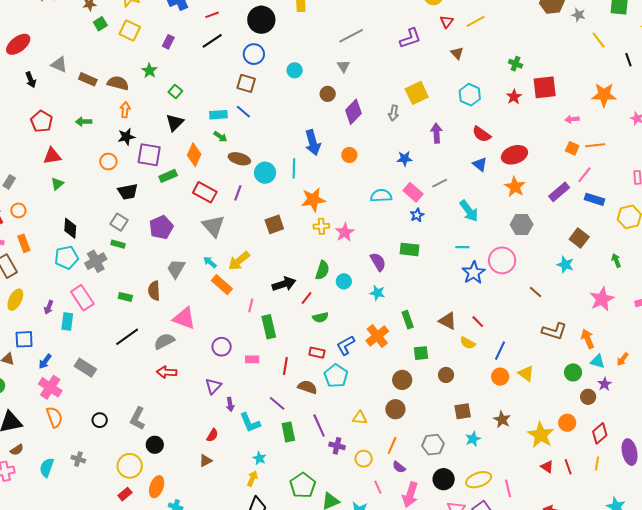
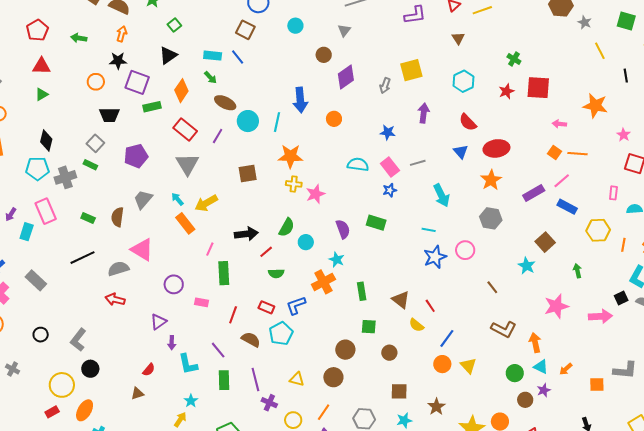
pink circle: (502, 260) -> (465, 250), size x0.7
orange cross: (377, 336) -> (323, 282), moved

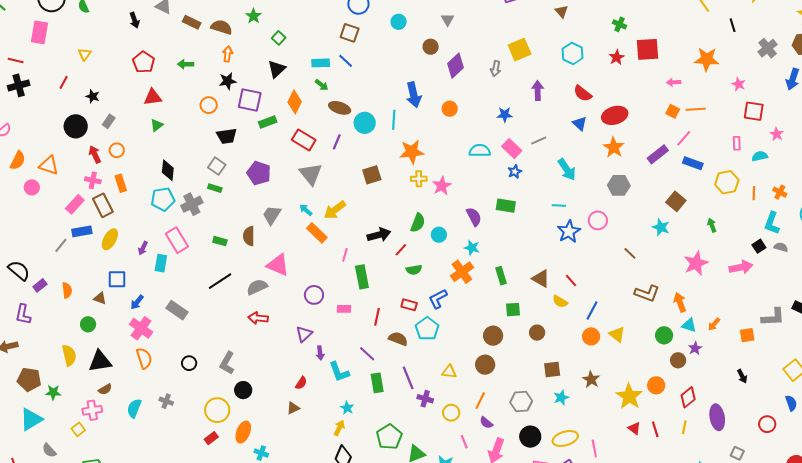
purple pentagon: (136, 156) -> (259, 173), turned -30

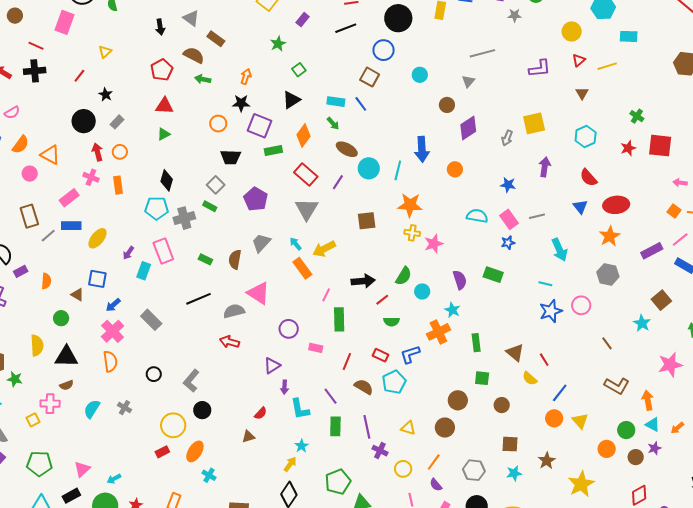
brown semicircle: (222, 27) -> (194, 55), moved
brown rectangle: (103, 205) -> (29, 216), moved
orange circle: (656, 385) -> (607, 449), moved

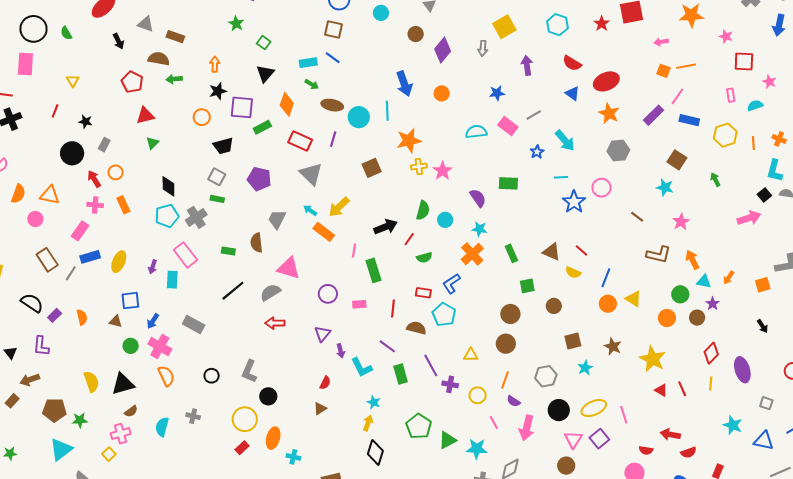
blue star: (508, 243) -> (537, 152), moved
green circle: (61, 318) -> (131, 346), moved
pink star: (670, 365) -> (681, 222), moved, size x0.7

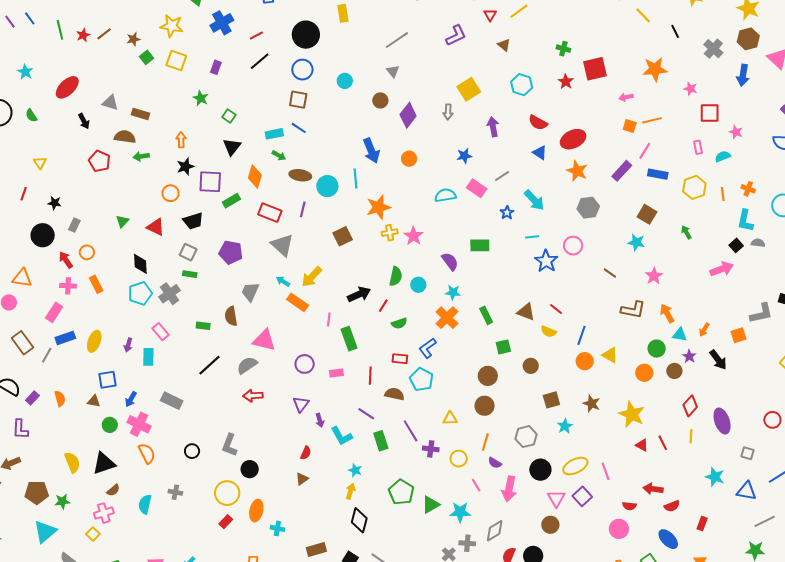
red triangle: (145, 116) -> (156, 227), moved, turned 42
pink rectangle: (185, 255) -> (160, 332), size x0.7
black arrow: (762, 326) -> (718, 360), moved, size x1.5

